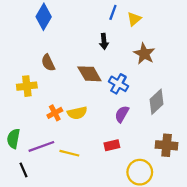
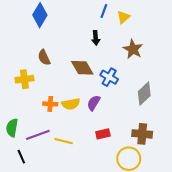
orange cross: (55, 113) -> (50, 104), turned 32
purple semicircle: (122, 114) -> (94, 103), moved
brown cross: (167, 145) -> (142, 134), moved

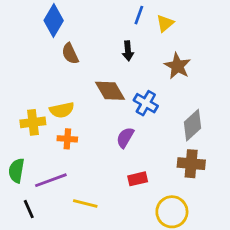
brown semicircle: (44, 57) -> (70, 54), moved
yellow cross: (24, 79) -> (33, 122), moved
yellow semicircle: (71, 104) -> (62, 110), moved
brown cross: (142, 134) -> (191, 164), moved
yellow line: (64, 141) -> (85, 204), moved

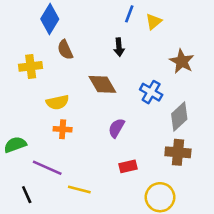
brown star: (177, 66) -> (182, 61), moved
blue cross: (146, 103) -> (151, 92), moved
yellow cross: (33, 122) -> (31, 66), moved
green semicircle: (16, 171) -> (15, 145), moved, turned 60
purple line: (51, 180) -> (47, 168), turned 44

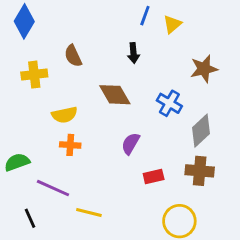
blue diamond: (50, 19) -> (24, 21), moved
brown star: (182, 61) -> (204, 69), turned 30
red rectangle: (128, 166) -> (154, 177), moved

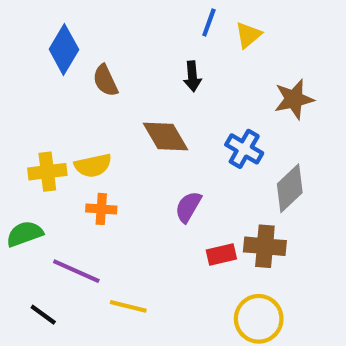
blue diamond: (24, 21) -> (64, 49), moved
yellow cross: (34, 75) -> (47, 172), moved
brown cross: (200, 171) -> (265, 246), moved
black line: (30, 218) -> (43, 315), turned -30

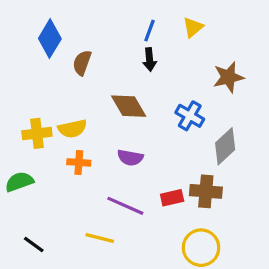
blue line: (209, 22) -> (150, 31), moved
brown semicircle: (105, 81) -> (82, 63), turned 45
purple semicircle: (188, 207) -> (130, 158), moved, turned -110
purple line: (76, 271) -> (125, 206), moved

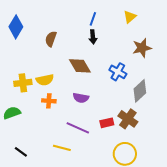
yellow triangle: (193, 27) -> (130, 17), moved
blue diamond: (50, 39) -> (16, 27), moved
brown cross: (206, 191) -> (128, 119), turned 30

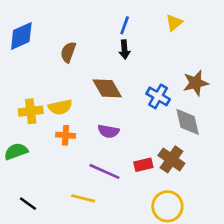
blue diamond: (16, 27) -> (21, 36), turned 35
brown star: (142, 48) -> (196, 83), moved
gray diamond: (140, 91) -> (188, 122), turned -60

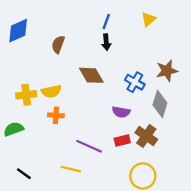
gray diamond: (188, 122) -> (160, 104), turned 30
purple semicircle: (108, 131) -> (121, 112), moved

